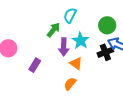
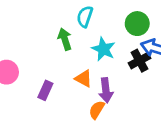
green arrow: (53, 30) -> (65, 39), turned -49
purple arrow: (64, 47) -> (106, 90), moved
orange triangle: (76, 63) -> (84, 78), moved

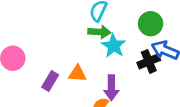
green arrow: (65, 39) -> (99, 32), moved, turned 105
orange triangle: (84, 78) -> (77, 74), moved, turned -30

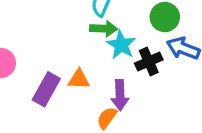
black cross: (149, 61) -> (149, 61), moved
purple rectangle: (50, 81) -> (46, 89), size x1.4

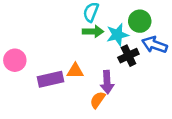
cyan star: (121, 45) -> (117, 35), moved, turned 30
purple rectangle: (46, 89) -> (50, 79), turned 50

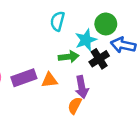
green arrow: (93, 31) -> (69, 57), moved
purple rectangle: (50, 79) -> (24, 78), moved

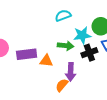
cyan semicircle: (57, 21) -> (63, 16), turned 42

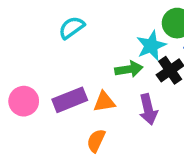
cyan semicircle: (63, 16) -> (72, 28), moved
orange semicircle: (62, 85) -> (96, 141), moved

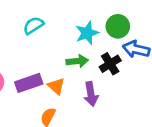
cyan star: (151, 46) -> (87, 33), moved
orange triangle: (104, 102) -> (56, 86), turned 48

